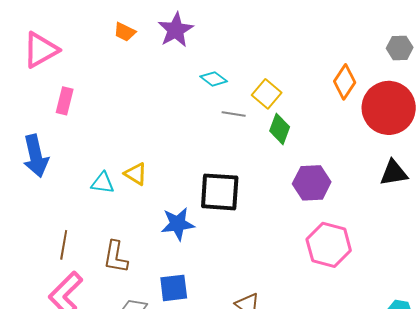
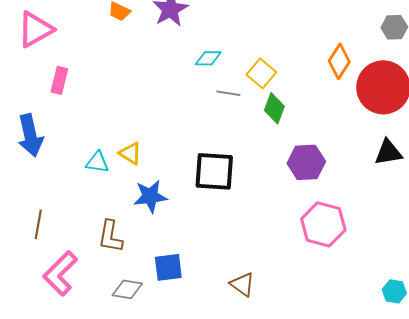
cyan diamond: (214, 79) -> (208, 58), turned -36
blue star: (178, 224) -> (150, 196), moved
brown line: (64, 245) -> (38, 224), moved

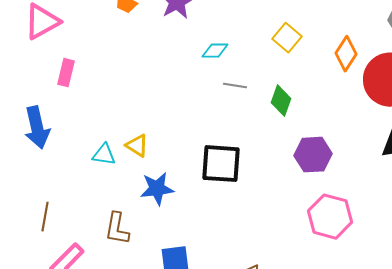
yellow square: (261, 73) -> (287, 38), moved

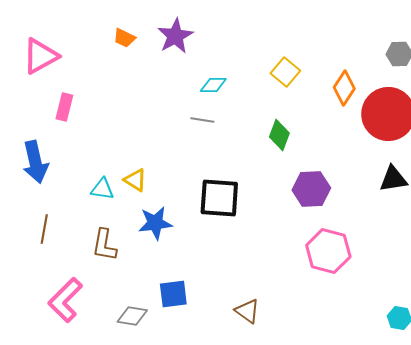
gray line: (235, 86) -> (202, 120), moved
brown line: (45, 217) -> (44, 229), moved
brown L-shape: (117, 229) -> (104, 245), moved

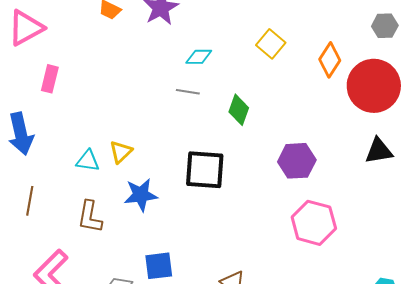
green diamond: (279, 135) -> (239, 110), moved
yellow triangle: (135, 180) -> (121, 152), turned 45

